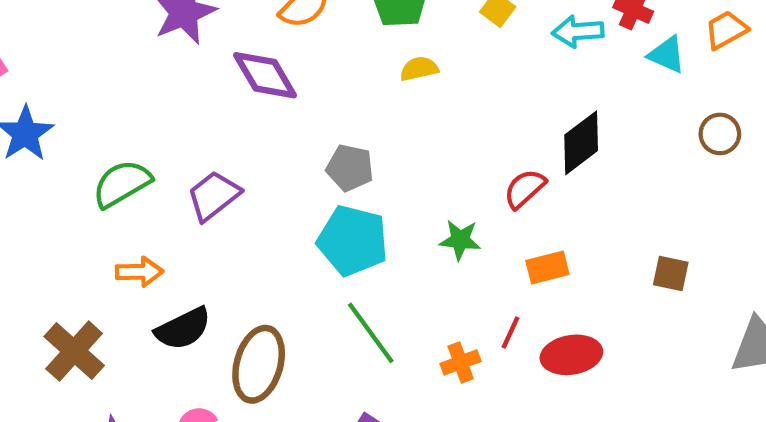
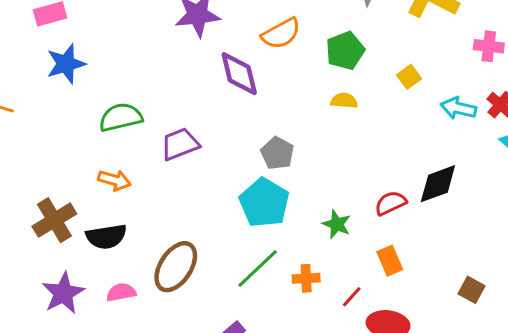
orange rectangle: (547, 268) -> (390, 261), turned 64
black semicircle: (183, 329) -> (106, 237), moved
green line: (371, 333) -> (258, 268), turned 66
orange cross: (461, 362) -> (306, 278), moved

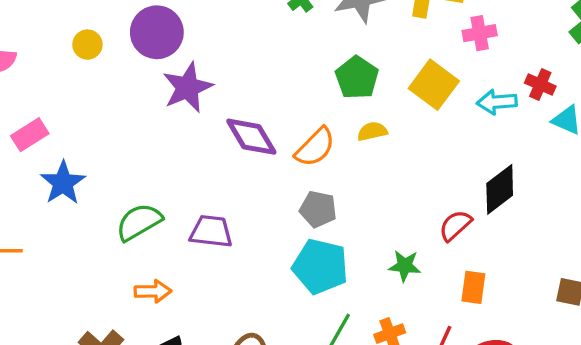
orange semicircle: (281, 34) -> (315, 147), moved
pink cross: (489, 46) -> (480, 33), moved
yellow square: (409, 77) -> (434, 85), size x1.8
purple trapezoid: (180, 144) -> (211, 231), turned 45
orange rectangle: (390, 261) -> (473, 287), turned 48

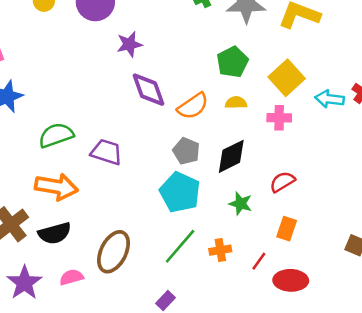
pink cross: (480, 33) -> (279, 118), moved
purple star: (188, 87) -> (129, 44), moved, size x0.7
black diamond: (500, 189) -> (231, 156), moved
orange arrow: (153, 291) -> (56, 187), size x1.6

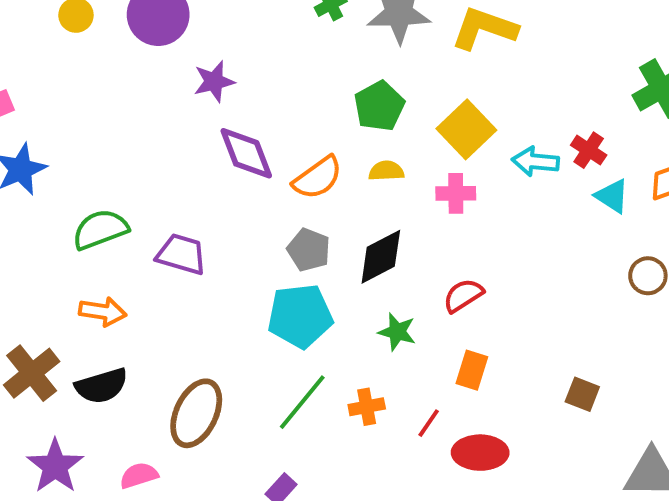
orange arrow: (56, 187) -> (103, 312), size x0.7
cyan pentagon: (180, 192) -> (300, 316), turned -30
pink semicircle: (71, 277) -> (139, 475), moved

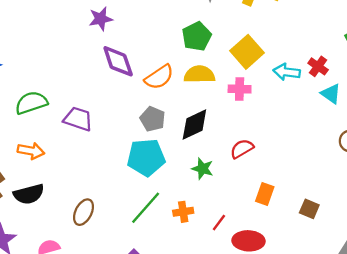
yellow semicircle: (386, 171) -> (199, 74), size x1.5
orange rectangle: (472, 370) -> (265, 194), moved
brown ellipse: (196, 413) -> (84, 212), size x0.7

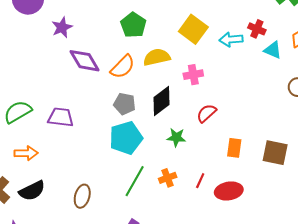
green pentagon: (197, 36) -> (133, 25), moved
pink cross: (240, 89) -> (193, 75), moved
brown square: (309, 209) -> (275, 153), size x1.5

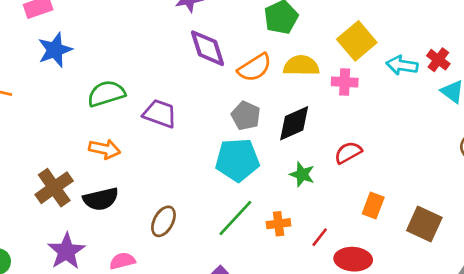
pink cross: (193, 75) -> (345, 82), moved

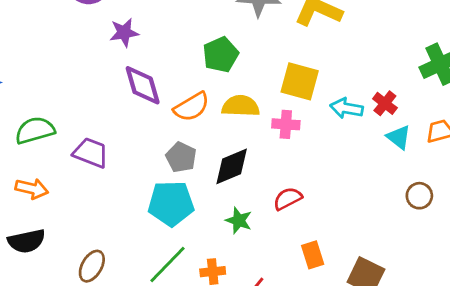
yellow square: (357, 41) -> (300, 81), turned -36
orange rectangle: (373, 206) -> (313, 255), turned -40

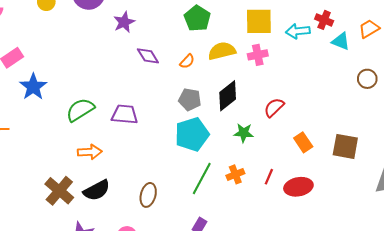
purple diamond: (143, 85) -> (148, 56), size x0.7
orange semicircle: (192, 107) -> (187, 61), size x0.6

